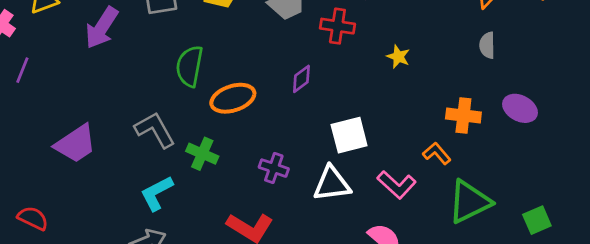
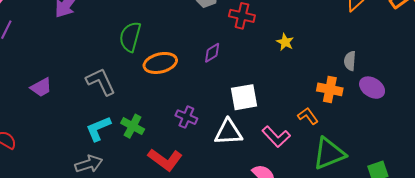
gray semicircle: (487, 45) -> (350, 61), moved
purple trapezoid: (75, 144) -> (41, 87), size x0.7
green cross: (202, 154) -> (133, 126), moved

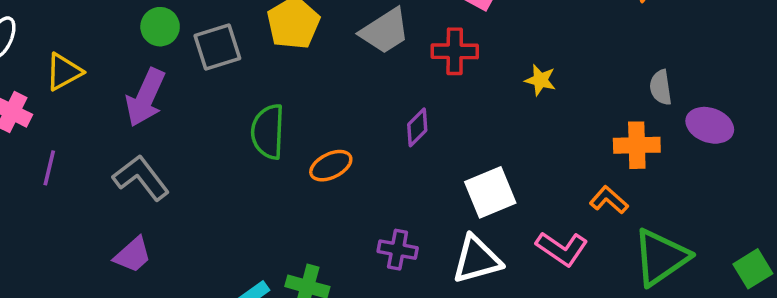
orange ellipse: (160, 63) -> (331, 166), size x0.7
gray L-shape: (101, 82) -> (141, 178), moved

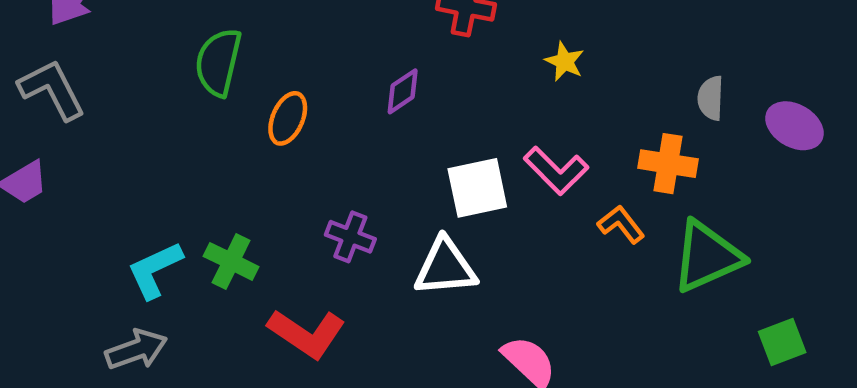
purple ellipse: (710, 125) -> (794, 126), moved
orange ellipse: (331, 166) -> (288, 118), turned -51
pink L-shape: (562, 249) -> (556, 171), moved
green triangle: (661, 257) -> (707, 257), moved

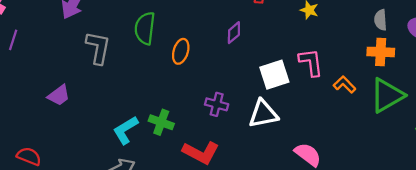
gray L-shape: (52, 90) -> (98, 48), moved, turned 44
orange cross: (668, 164) -> (381, 52), moved
pink L-shape: (556, 171) -> (311, 62), turned -136

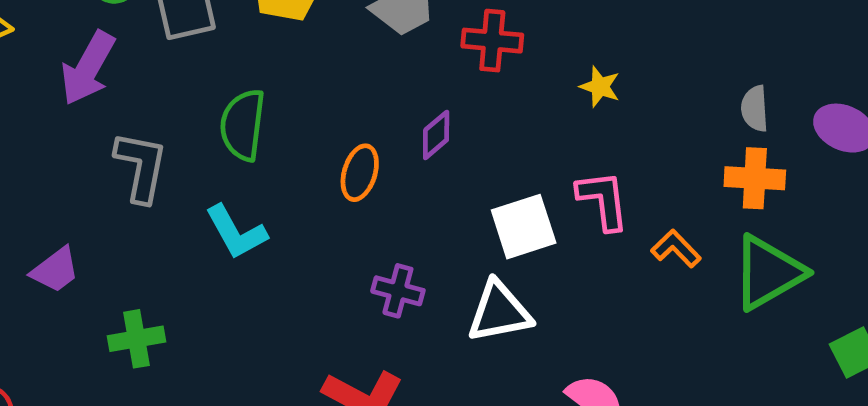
orange ellipse: (181, 51) -> (360, 173), moved
green cross: (161, 122) -> (137, 339), moved, turned -30
cyan L-shape: (125, 130) -> (236, 232), moved, turned -88

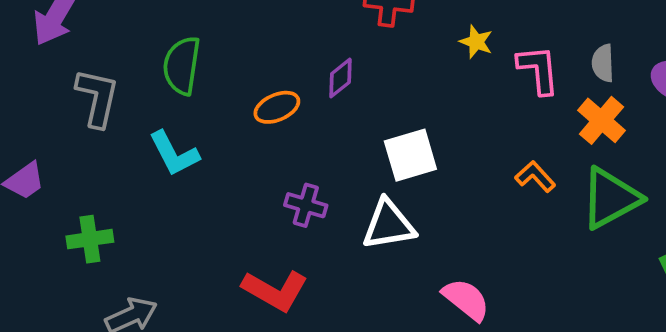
orange ellipse: (360, 173) -> (277, 107), turned 48
orange cross: (755, 178) -> (601, 120), turned 36
pink L-shape: (603, 200) -> (538, 70), moved

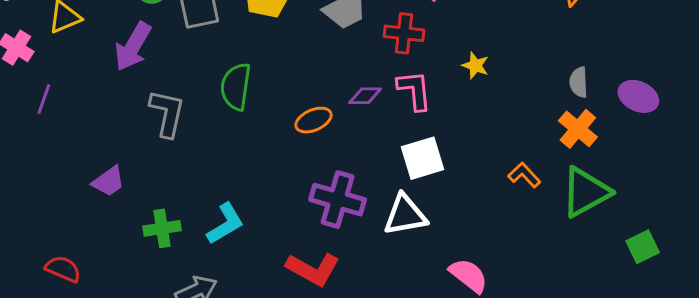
pink L-shape: (538, 70) -> (415, 90), moved
purple diamond: (340, 78) -> (365, 96), turned 40
cyan L-shape: (174, 154) -> (225, 224), moved, turned -93
purple cross: (306, 205) -> (338, 200), size x1.6

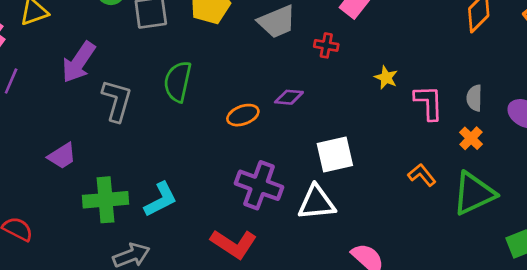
red cross: (404, 33) -> (326, 45), size x0.7
purple arrow: (133, 47) -> (79, 62), moved
pink L-shape: (415, 90) -> (429, 103), moved
orange cross: (578, 129) -> (471, 138), size x0.7
green cross: (162, 228) -> (106, 200), size x1.4

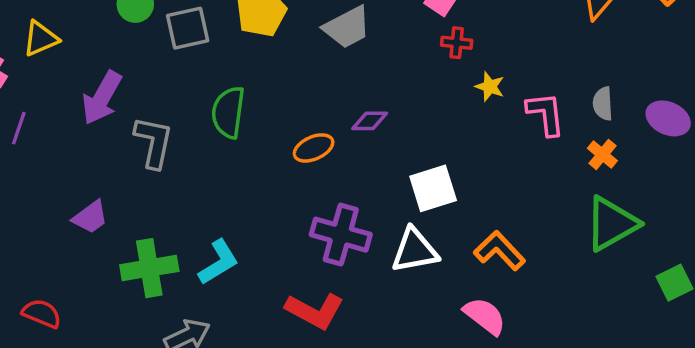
red cross: (326, 45) -> (457, 43), moved
orange L-shape: (422, 175) -> (500, 251), moved, size x1.4

